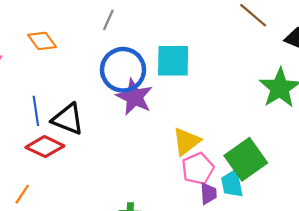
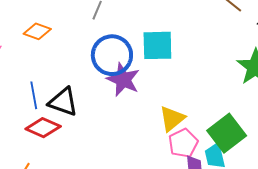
orange diamond: (42, 41) -> (37, 31), turned -32

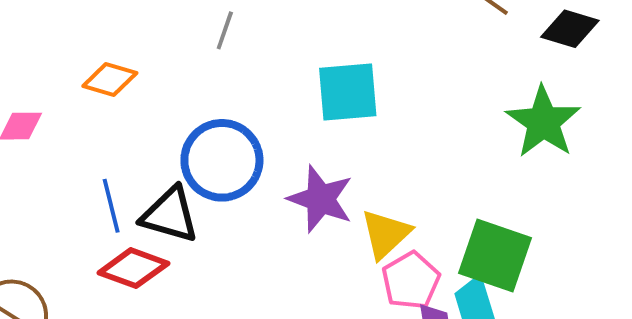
blue circle: (112, 55) -> (222, 160), moved
purple star: (123, 80) -> (320, 199), moved
green square: (227, 133) -> (495, 255), turned -30

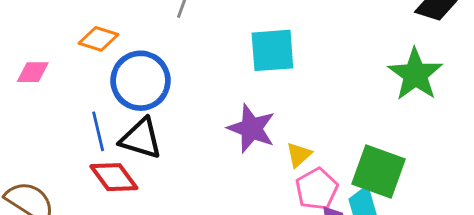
blue circle: (222, 160) -> (140, 81), moved
yellow triangle: (386, 234) -> (299, 155), size x0.7
red diamond: (133, 268) -> (114, 177), turned 33

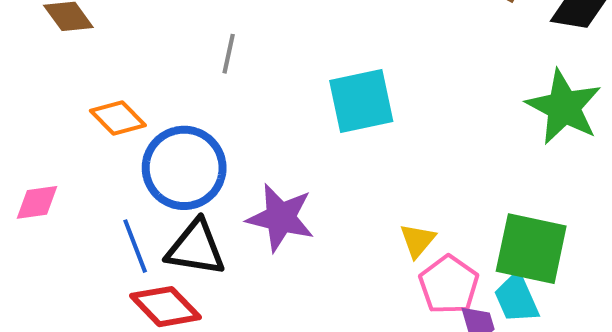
orange diamond: (99, 39) -> (118, 118), turned 36
pink diamond: (33, 72) -> (37, 202), moved
purple star: (251, 128) -> (281, 218), moved

